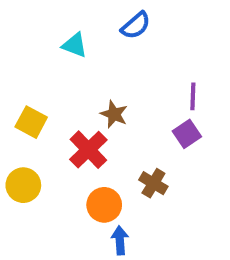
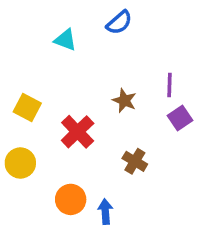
brown star: (114, 114) -> (124, 101), moved
purple square: (187, 134) -> (180, 118), moved
orange circle: (104, 205) -> (71, 199), moved

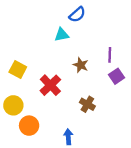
cyan triangle: (65, 40) -> (62, 35), moved, turned -32
orange circle: (71, 199) -> (29, 126), moved

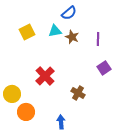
purple line: (110, 55) -> (98, 39), moved
brown star: (81, 65) -> (72, 37), moved
yellow square: (18, 69) -> (27, 32), moved, turned 35

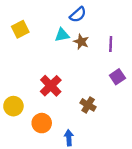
yellow square: (27, 32) -> (20, 29), moved
orange circle: (26, 112) -> (42, 123), moved

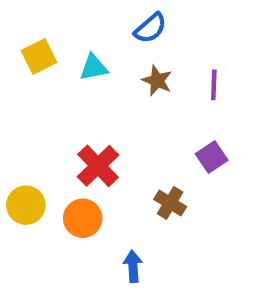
cyan triangle: (62, 35) -> (94, 67), moved
purple square: (117, 77) -> (212, 157), moved
orange circle: (42, 123) -> (83, 218), moved

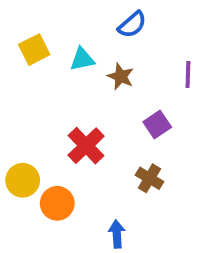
brown star: (157, 81) -> (121, 76), moved
purple square: (212, 157) -> (157, 125), moved
orange circle: (83, 218) -> (57, 203), moved

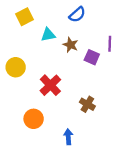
yellow square: (34, 50) -> (25, 17), moved
purple square: (157, 125) -> (92, 57), moved, turned -32
yellow circle: (23, 180) -> (16, 67), moved

